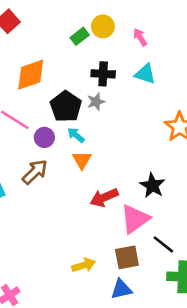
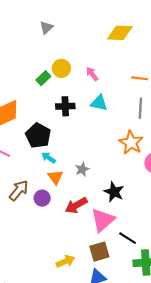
gray star: (96, 102) -> (82, 169), moved
purple circle: (44, 137) -> (42, 198), moved

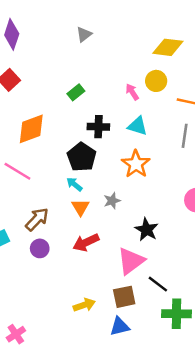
yellow circle: (61, 68) -> (156, 81), moved
black pentagon: (38, 136) -> (82, 157), moved
orange star: (131, 143) -> (136, 164), moved
purple circle: (42, 198) -> (40, 248), moved
red arrow: (76, 205) -> (86, 242), moved

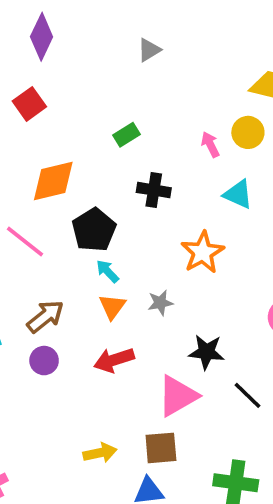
cyan triangle: (138, 126) -> (238, 194), moved
black pentagon: (82, 157) -> (94, 230), moved
black star: (147, 230) -> (206, 352), turned -30
black line: (158, 284) -> (248, 395), moved

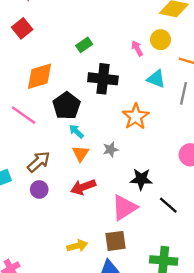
black cross: (154, 190) -> (103, 79), size x1.4

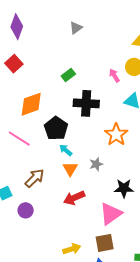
purple circle: (39, 189) -> (26, 210), moved

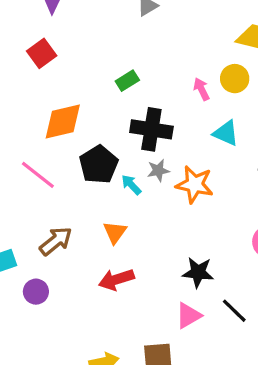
orange star: (116, 135) -> (195, 184), turned -30
cyan arrow: (66, 150) -> (131, 185), moved
gray star: (96, 164) -> (158, 170), moved
pink triangle: (111, 214) -> (188, 316), moved, size x0.7

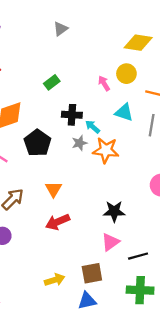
black cross: (151, 129) -> (72, 115), size x0.7
cyan arrow: (131, 185) -> (93, 127), moved
black line: (234, 311) -> (138, 256), moved, turned -54

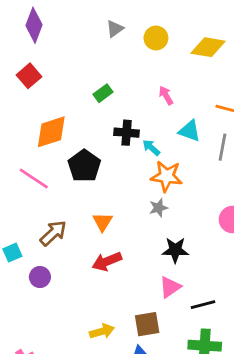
yellow circle: (126, 74) -> (156, 38), moved
gray star: (79, 143) -> (159, 208), moved

